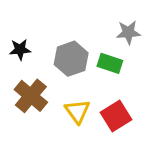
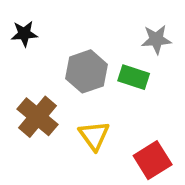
black star: (20, 49) -> (24, 34), moved
red square: (116, 116) -> (153, 160), moved

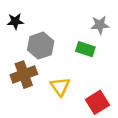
gray hexagon: (87, 71) -> (41, 46), moved
brown cross: (37, 117) -> (24, 75), turned 30

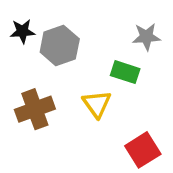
gray hexagon: (41, 46) -> (60, 46), moved
yellow triangle: (60, 87) -> (97, 104), moved

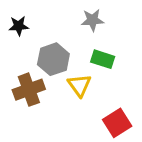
gray star: (146, 37) -> (92, 20), moved
gray hexagon: (60, 46) -> (53, 59), moved

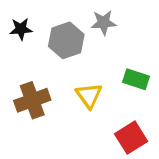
gray hexagon: (53, 59) -> (66, 40), moved
green rectangle: (103, 59) -> (136, 79), moved

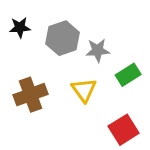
gray star: (104, 23) -> (98, 50), moved
green rectangle: (136, 79) -> (128, 75), turned -50

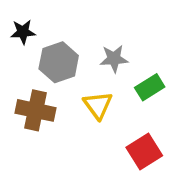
gray hexagon: (63, 38) -> (59, 62), moved
brown cross: (31, 95) -> (35, 110), turned 32

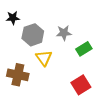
yellow triangle: (98, 105) -> (44, 58), moved
brown cross: (35, 110) -> (18, 75), moved

